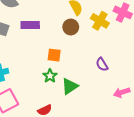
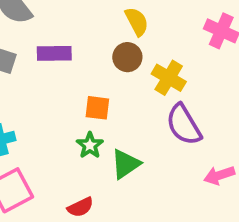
yellow cross: (100, 21) -> (169, 78), moved
purple semicircle: (102, 64) -> (184, 125), size x1.6

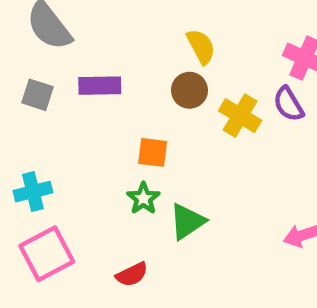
purple semicircle: (184, 125) -> (288, 104), moved, size x0.7

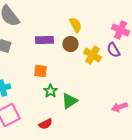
purple rectangle: (100, 86) -> (44, 40), moved
orange square: (153, 152) -> (40, 71), moved

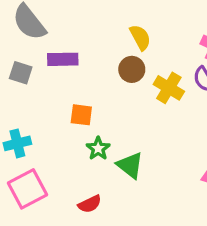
purple rectangle: (44, 40) -> (63, 59), moved
green triangle: (70, 101) -> (130, 165), turned -48

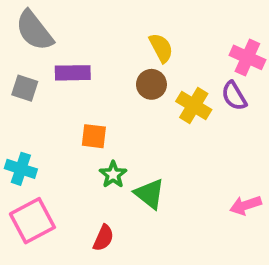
cyan cross: (17, 143) -> (21, 169), turned 32
red semicircle: (90, 204) -> (103, 238), turned -40

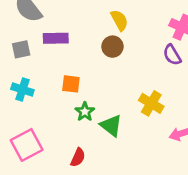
gray square: (25, 88) -> (21, 49), turned -30
yellow cross: (194, 105) -> (151, 103), moved
cyan cross: (21, 169) -> (22, 90), moved

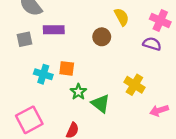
yellow semicircle: (119, 20) -> (122, 17), moved
purple semicircle: (172, 55) -> (152, 44), turned 138
cyan cross: (22, 90) -> (43, 74), moved

